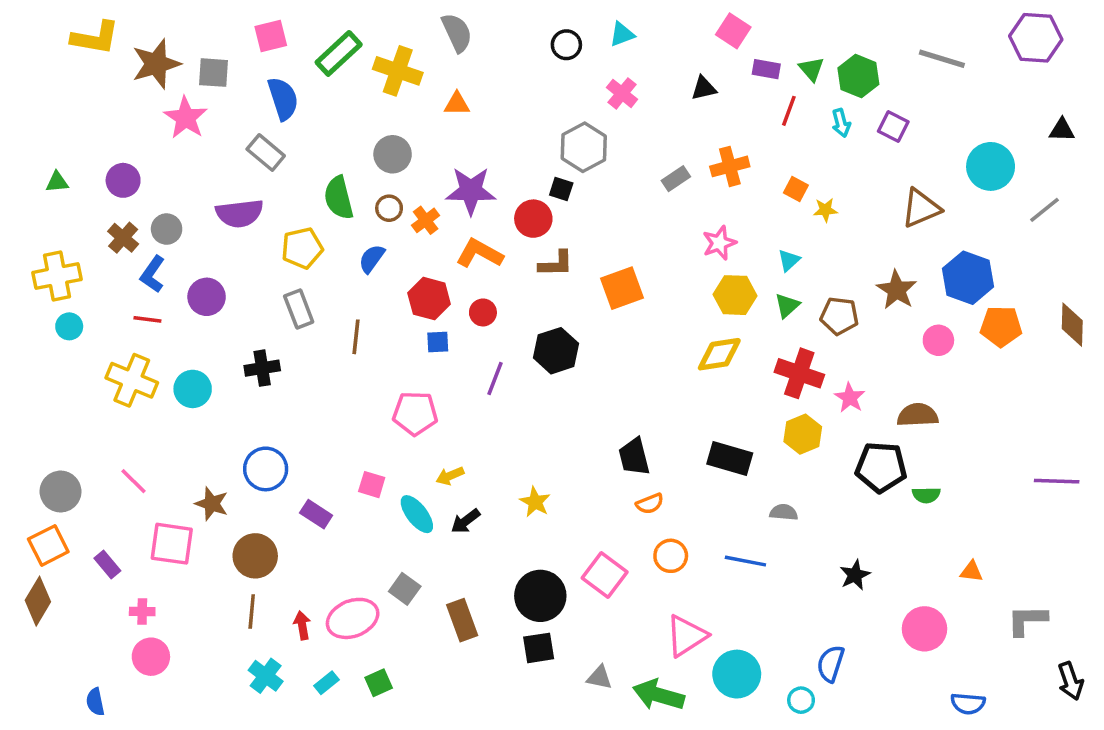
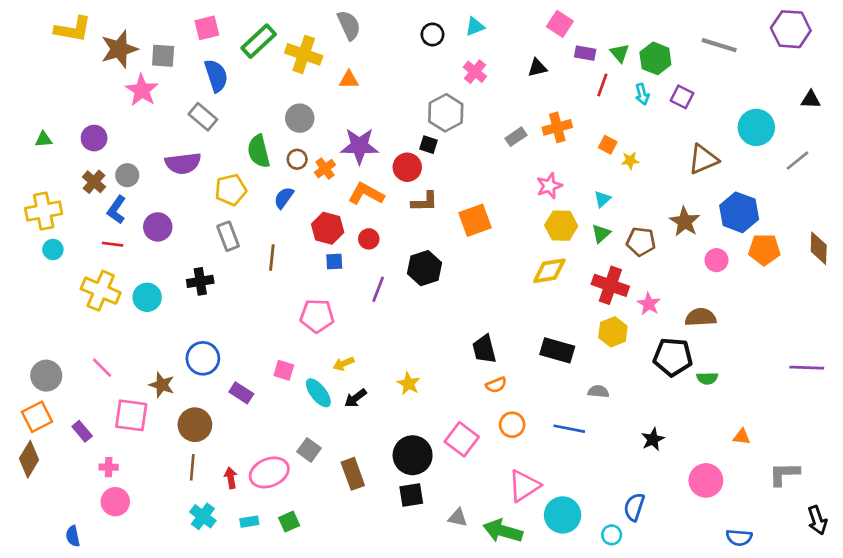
cyan rectangle: (326, 683) -> (249, 522), turned 30

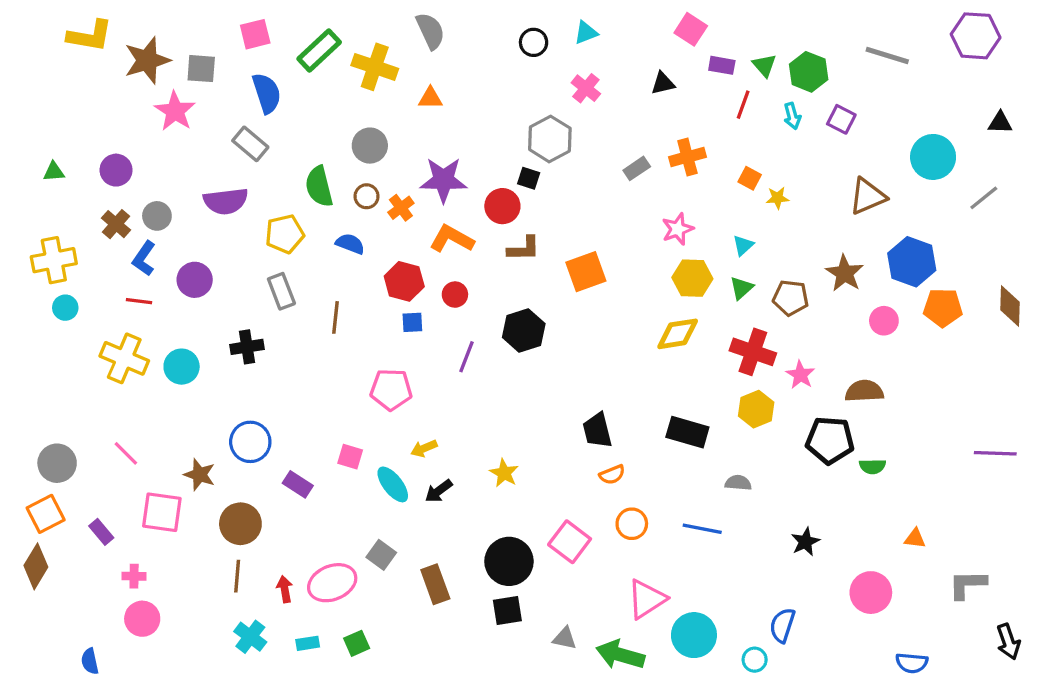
blue semicircle: (284, 198) -> (350, 244), turned 75

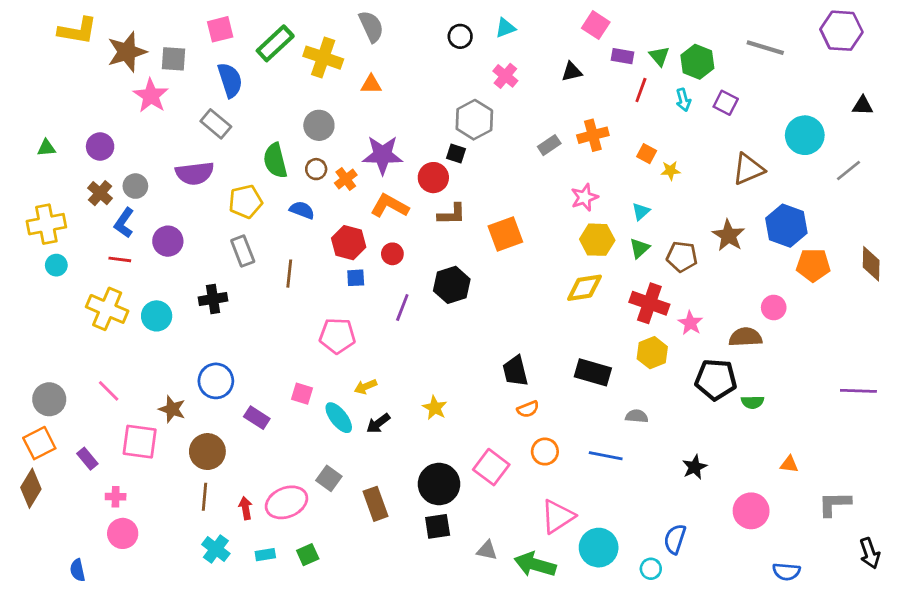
pink circle: (884, 321) -> (774, 307), moved

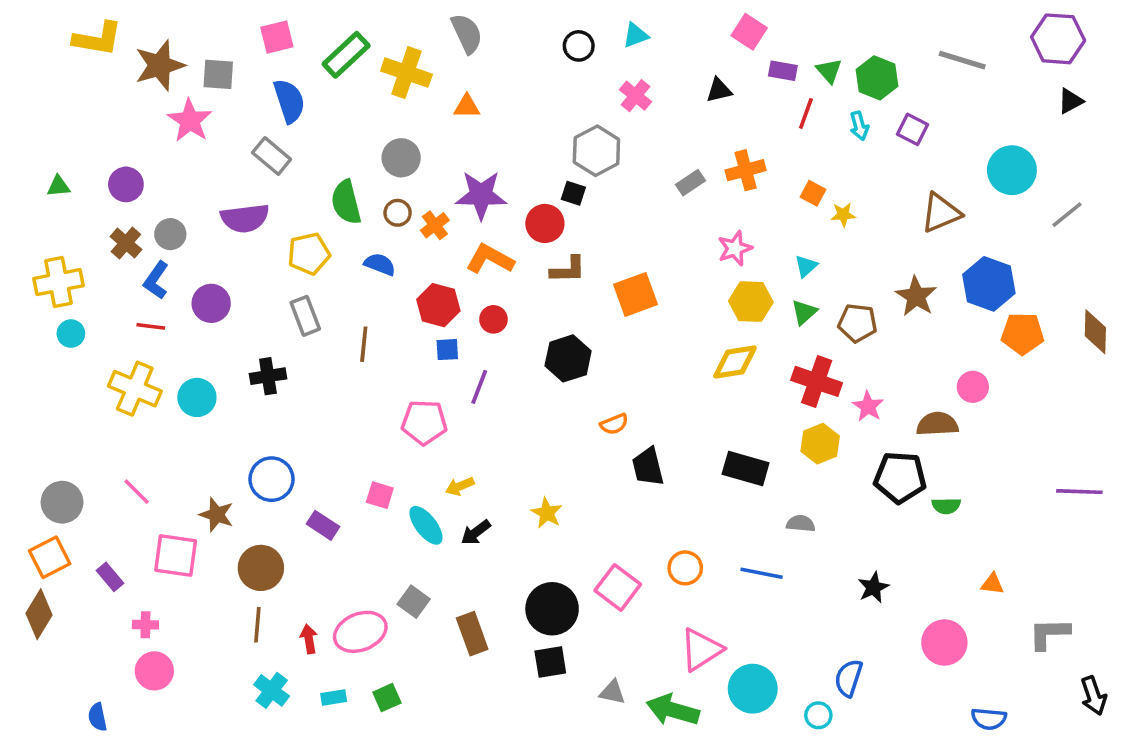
black triangle: (863, 106) -> (1070, 101), moved, turned -30
purple line: (402, 307) -> (479, 387), moved
orange semicircle: (528, 409) -> (614, 424), moved

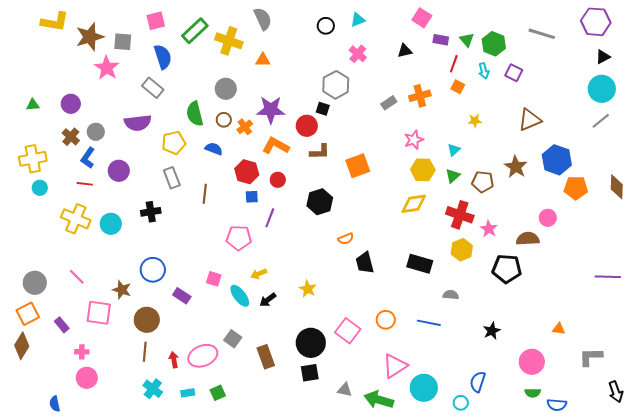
cyan circle: (1012, 170) -> (602, 89), moved
orange square: (813, 193) -> (458, 87), moved
green semicircle: (946, 506) -> (533, 393), moved

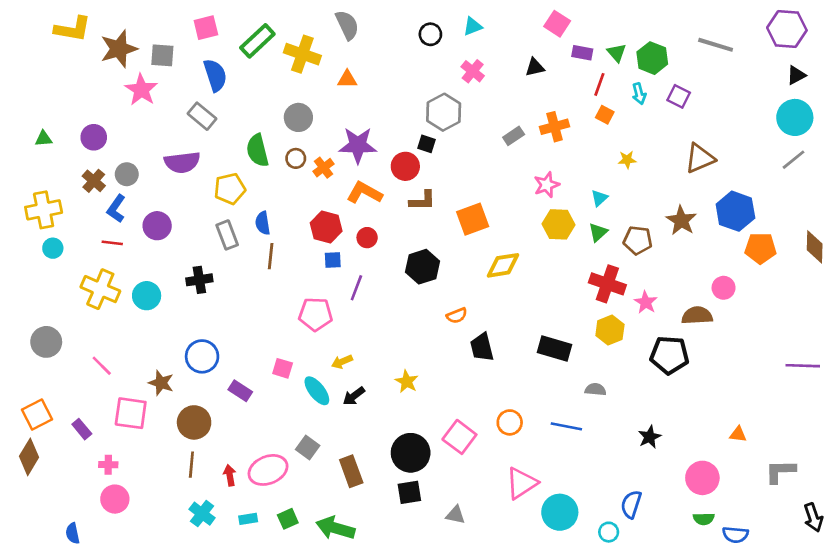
blue semicircle: (214, 149) -> (263, 223), moved, turned -120
yellow diamond: (414, 204) -> (503, 265), moved
gray circle: (35, 283) -> (46, 342), moved
green arrow: (379, 400) -> (335, 528), moved

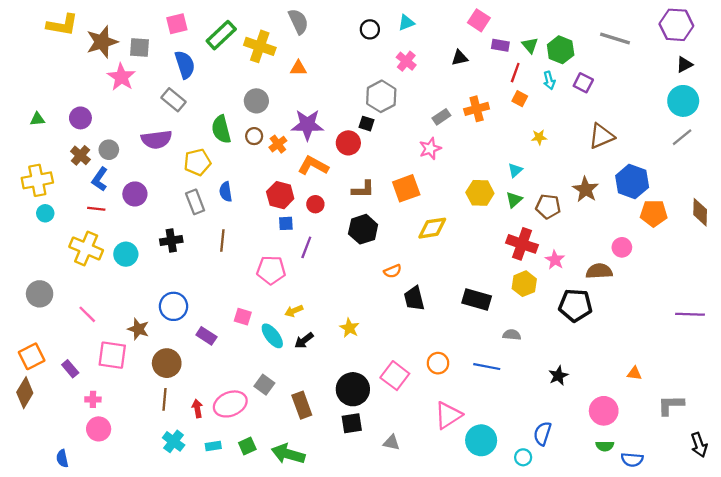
pink star: (547, 185) -> (430, 149), moved
brown L-shape: (422, 201) -> (363, 189), moved
brown line: (271, 256) -> (222, 241), moved

